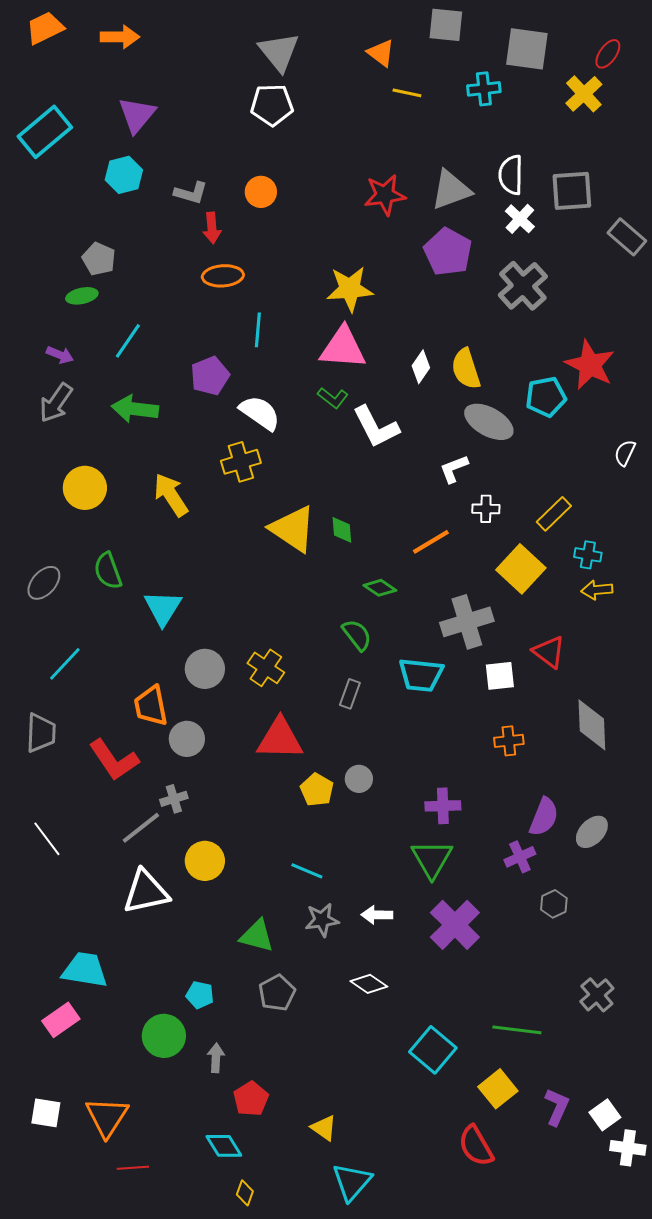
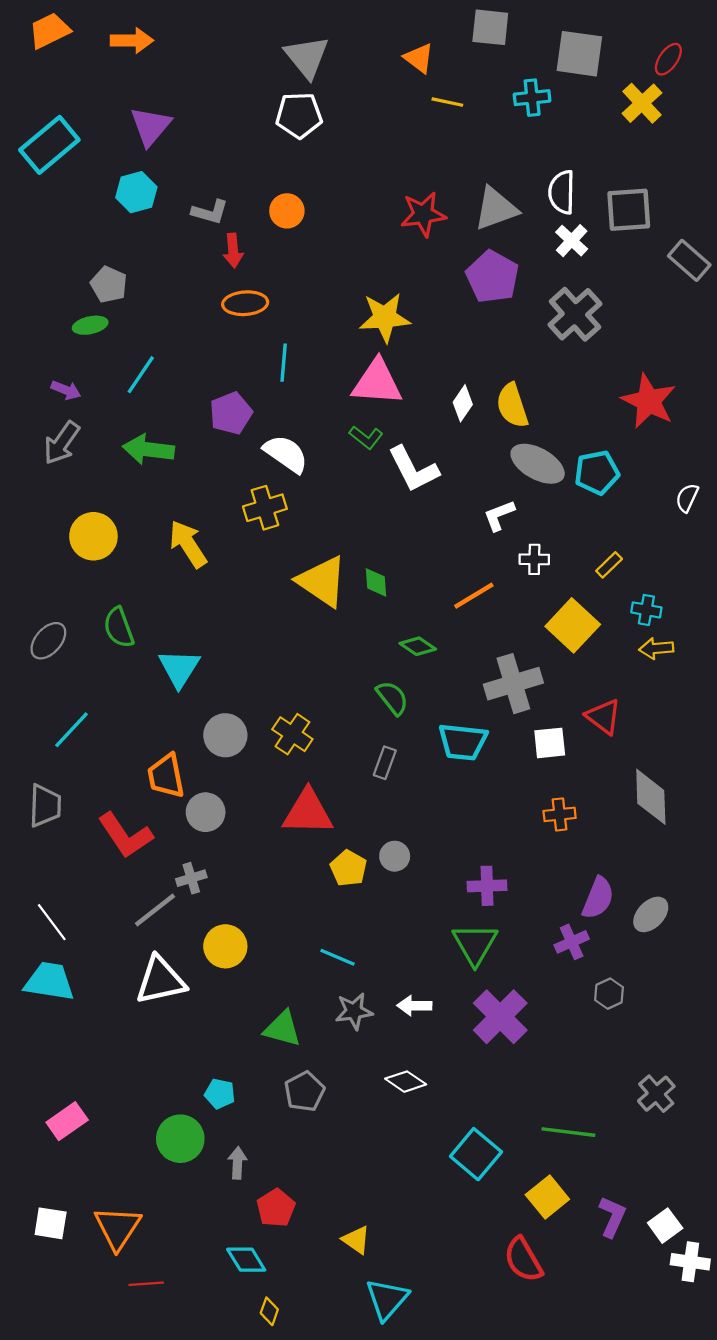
cyan pentagon: (546, 397) -> (597, 473), moved
yellow rectangle: (554, 514) -> (609, 565), size x0.7
cyan trapezoid: (85, 970) -> (49, 981), moved

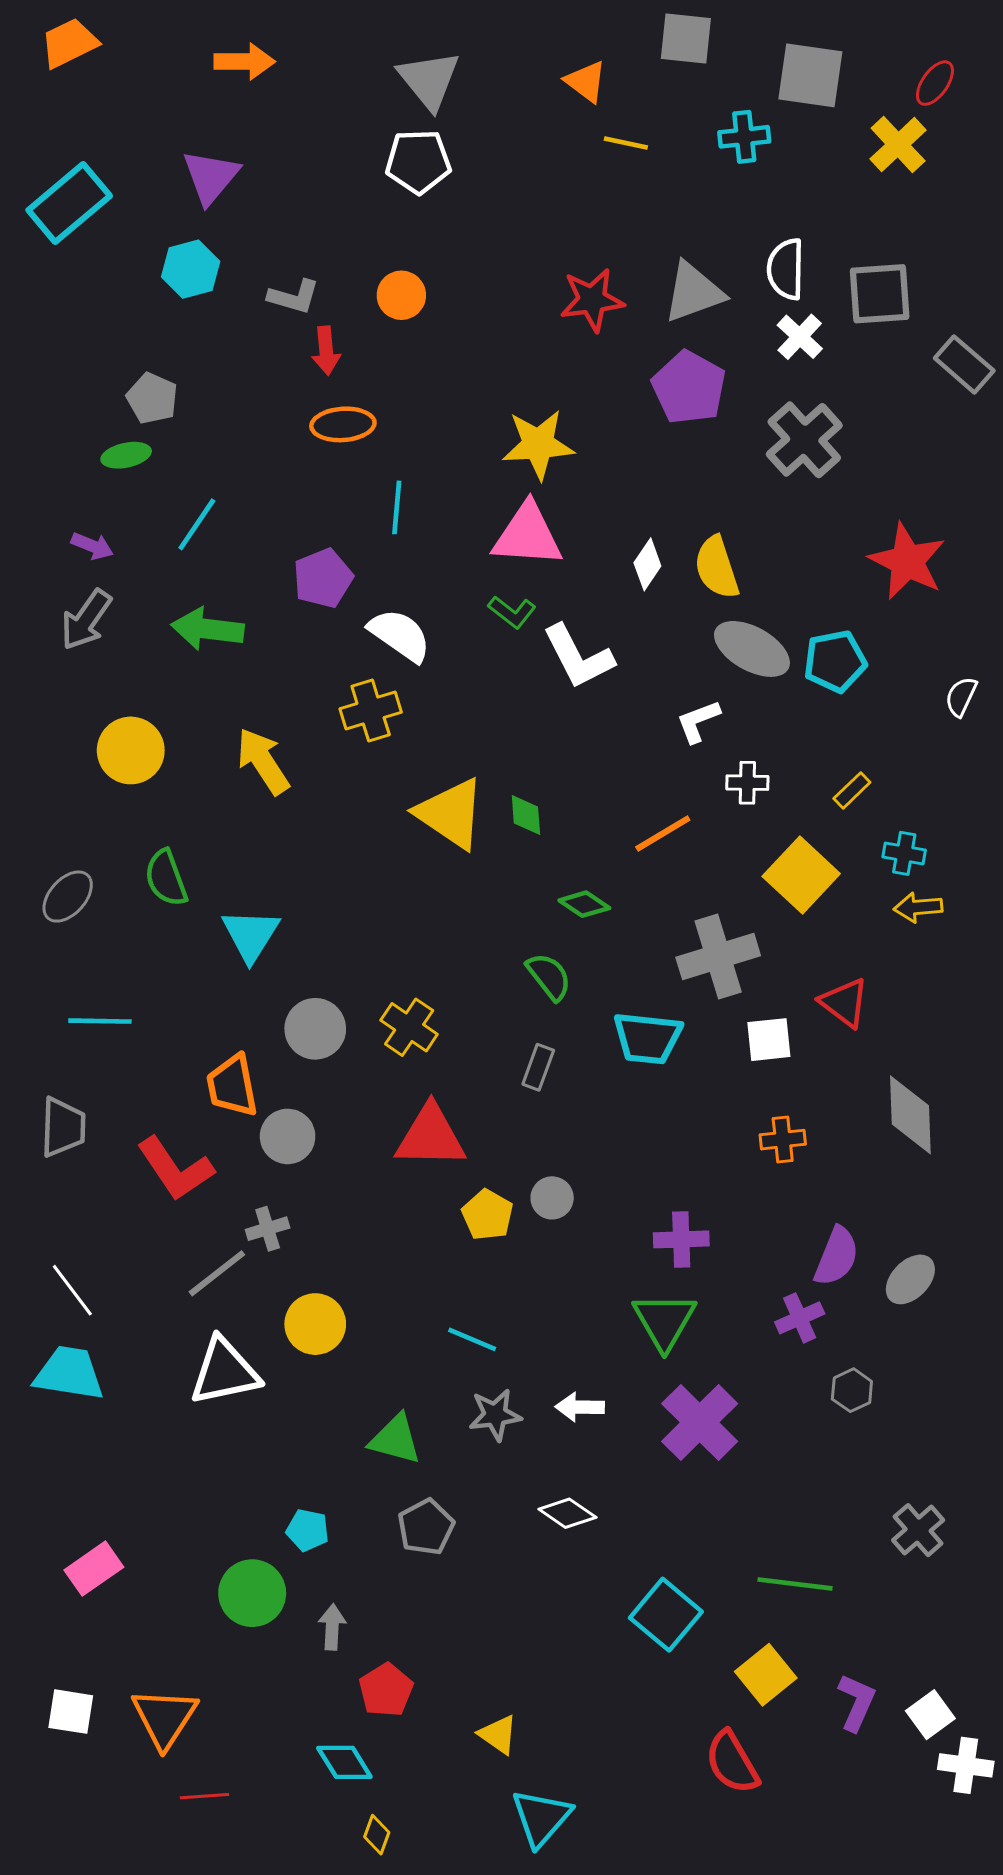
orange arrow: (132, 40) -> (245, 62), moved
cyan line: (71, 730) -> (100, 1021), turned 48

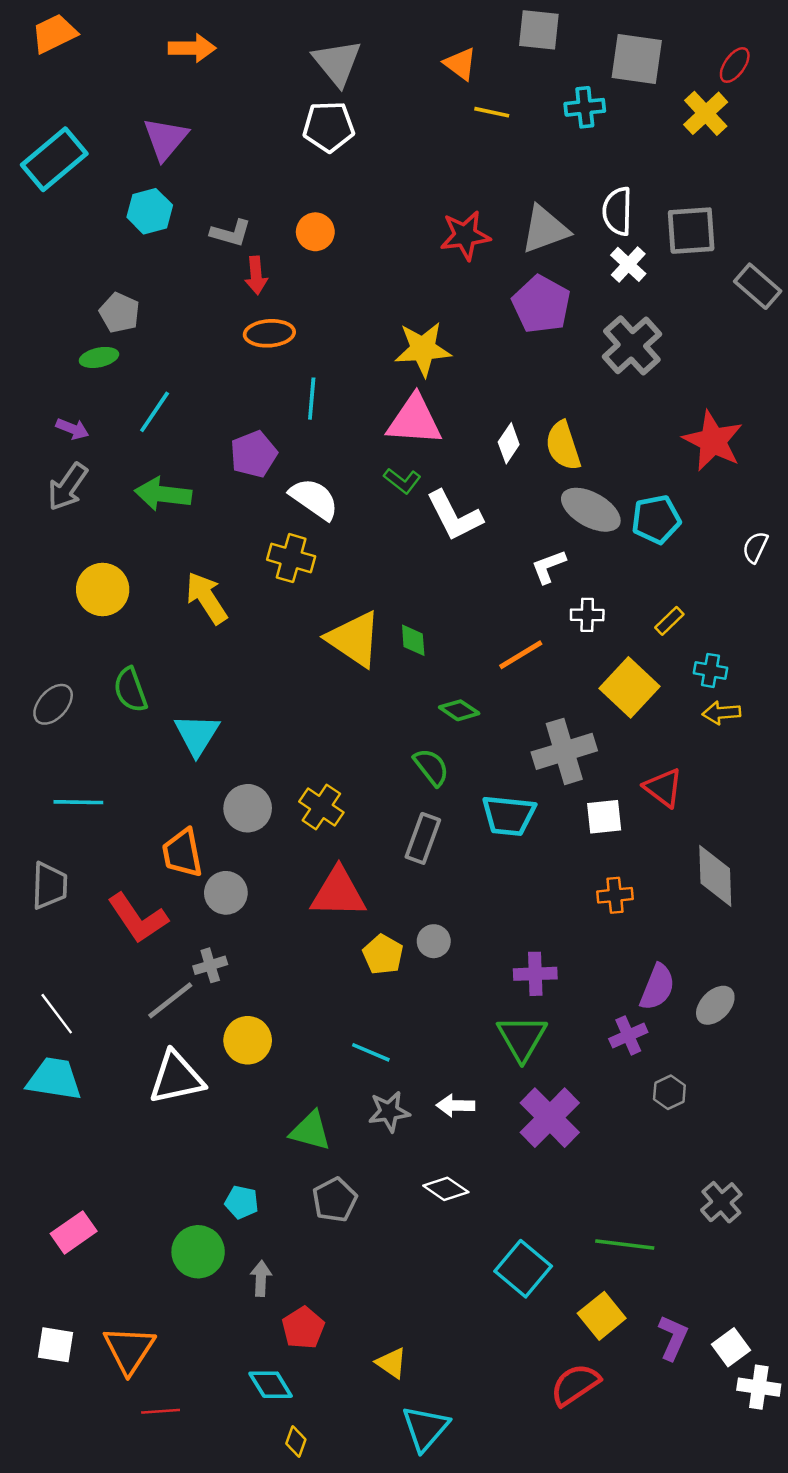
yellow cross: (371, 710) -> (291, 558), turned 33
gray rectangle: (538, 1067) -> (423, 838), size x1.4
red semicircle: (732, 1762) -> (575, 1385), turned 86

